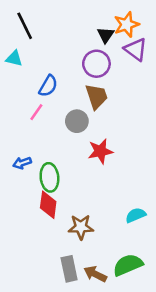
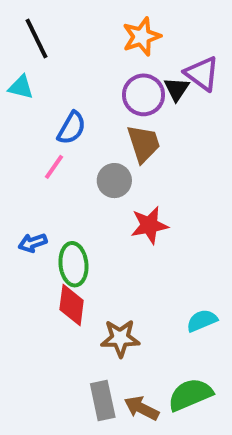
orange star: (127, 25) -> (142, 37), moved
black triangle: (106, 35) -> (177, 89), moved

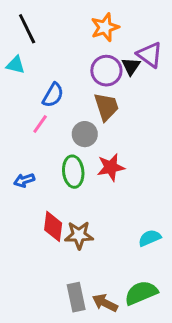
green ellipse: (73, 264) -> (73, 172), moved
brown star: (120, 338) -> (79, 235), moved

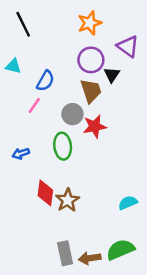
cyan triangle: (16, 65) -> (13, 66), moved
black triangle: (131, 66) -> (112, 75), moved
red star: (111, 167) -> (95, 126), moved
brown star: (79, 235) -> (68, 200), turned -30
brown arrow: (105, 303) -> (90, 258), turned -35

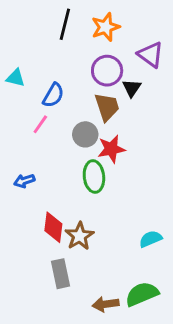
black line: (23, 24) -> (65, 24), moved, turned 40
green ellipse: (63, 146) -> (94, 177), moved
gray rectangle: (65, 253) -> (61, 274), moved

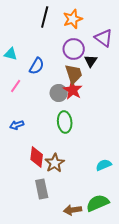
pink line: (40, 124) -> (16, 86), moved
red star: (111, 149) -> (73, 90), moved, turned -30

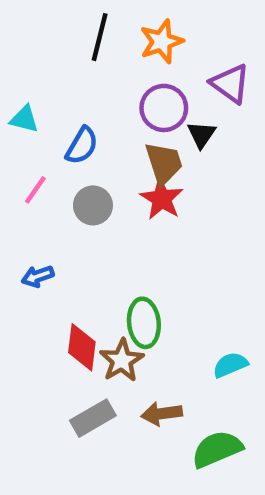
gray circle: (59, 93) -> (93, 205), moved
green ellipse: (65, 122) -> (144, 323), moved
gray rectangle: (42, 189) -> (93, 418), turned 72
brown arrow: (73, 210) -> (162, 414), moved

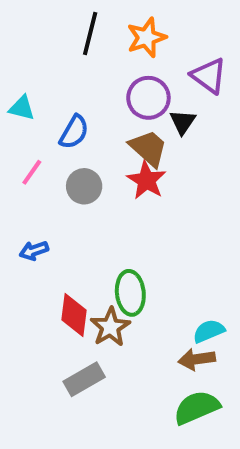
brown trapezoid: (164, 163) -> (148, 148), turned -30
brown arrow: (162, 414) -> (197, 359), moved

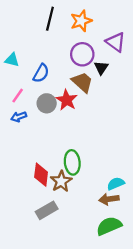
red star: (146, 180) -> (67, 100), moved
blue arrow: (34, 251) -> (19, 117), moved

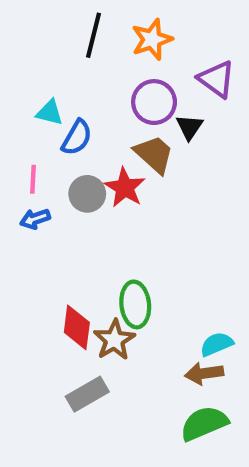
cyan triangle: (12, 60) -> (50, 112), moved
pink line: (18, 96) -> (33, 179), turned -32

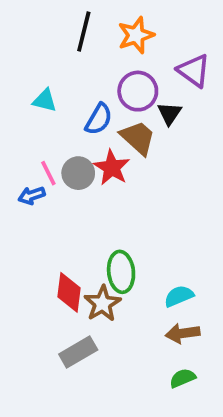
blue semicircle: (77, 138) -> (99, 119), moved
pink line: (33, 179) -> (48, 173), moved, turned -30
cyan semicircle: (217, 344) -> (179, 296), moved
green semicircle: (204, 423) -> (183, 378), size x0.6

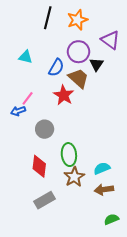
pink line: (48, 173) -> (28, 98), turned 64
gray circle: (78, 173) -> (45, 129), moved
brown star: (102, 304) -> (74, 177), moved
green semicircle: (183, 378) -> (111, 219), moved

